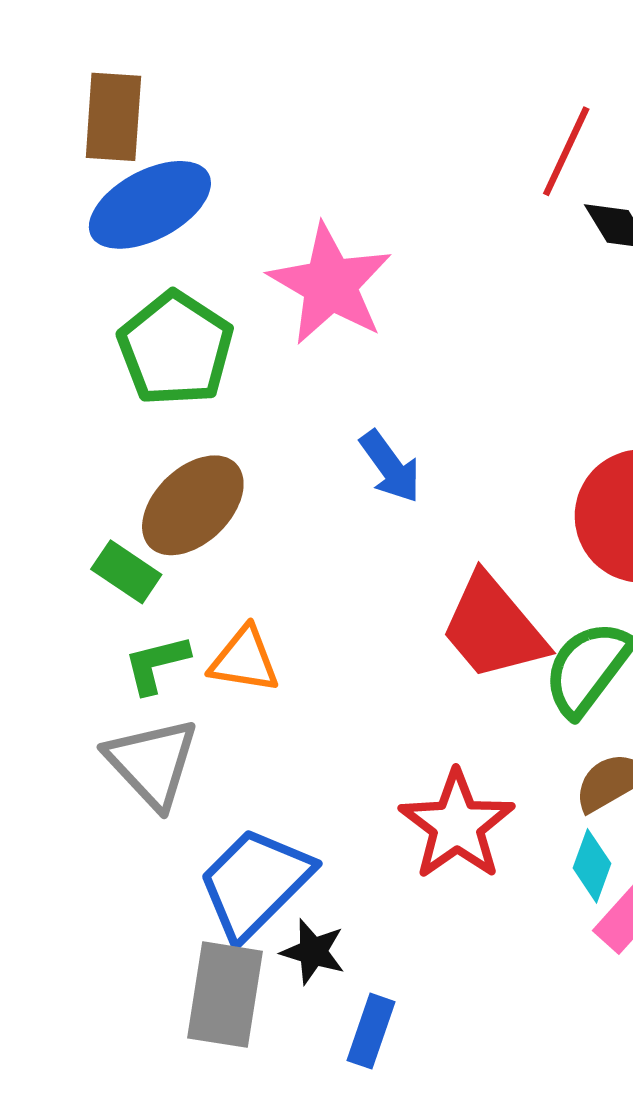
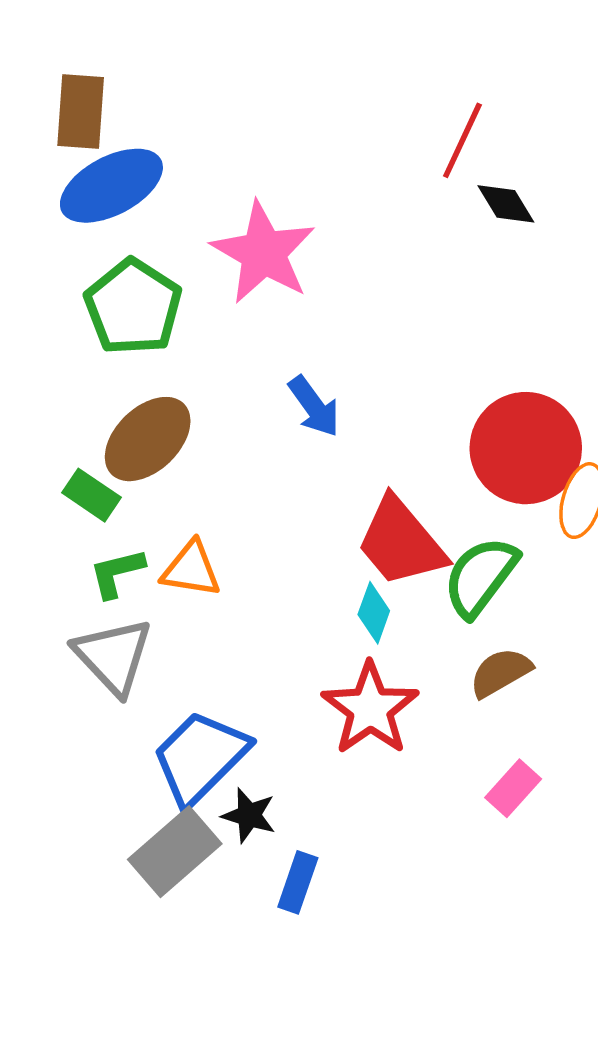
cyan diamond: (592, 866) -> (374, 613), moved
gray rectangle: (225, 995) -> (175, 852), turned 40

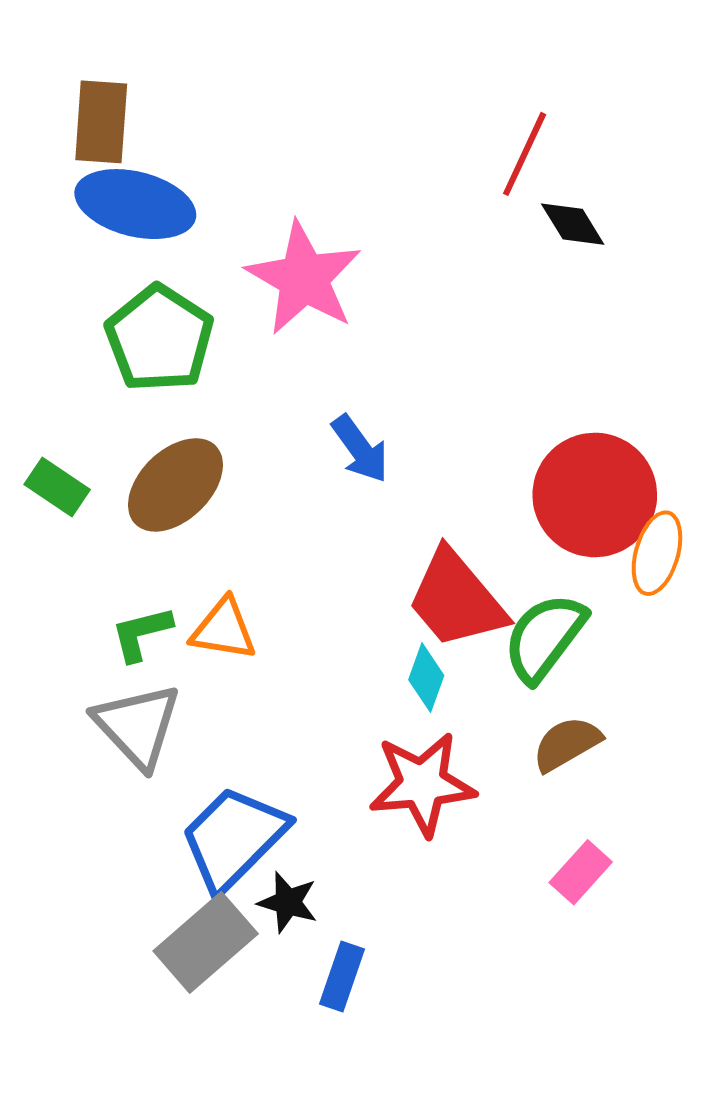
blue ellipse: (111, 186) -> (135, 204), turned 42
green rectangle: (92, 495) -> (57, 487), moved
red star: (370, 709) -> (422, 784), turned 30

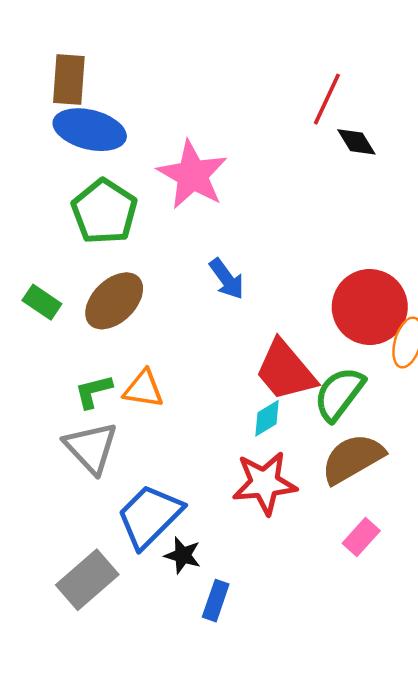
cyan diamond: (426, 678) -> (267, 418), turned 39
brown semicircle: (567, 744) -> (353, 459), size x1.5
gray rectangle: (206, 942) -> (87, 580), moved

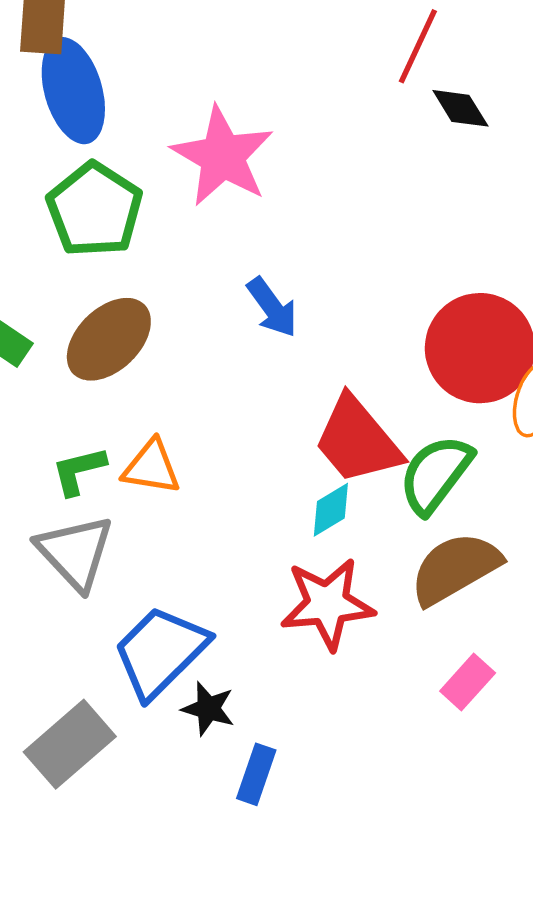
blue ellipse: (90, 130) -> (73, 91), turned 60

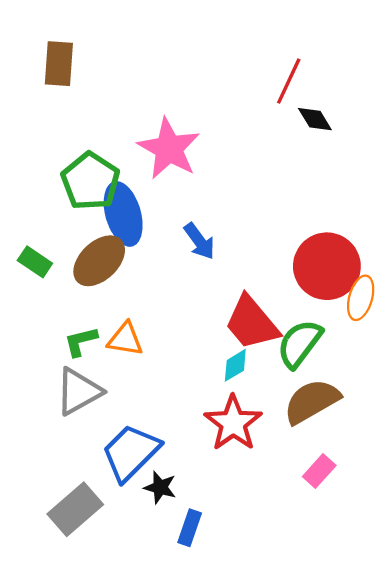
blue ellipse: (73, 91) -> (123, 214), moved
gray triangle: (75, 552) -> (78, 392), turned 44
red star: (327, 604) -> (233, 423), turned -30

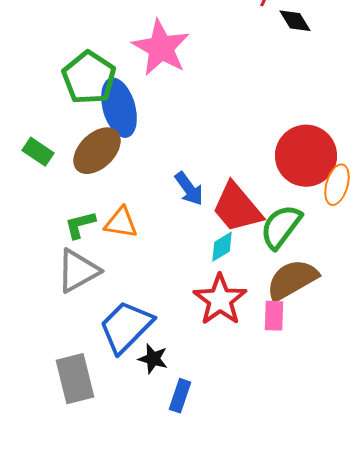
blue arrow: (199, 241) -> (189, 189), moved
pink rectangle: (319, 471) -> (274, 316), moved, turned -40
gray rectangle: (75, 509) -> (75, 379), turned -63

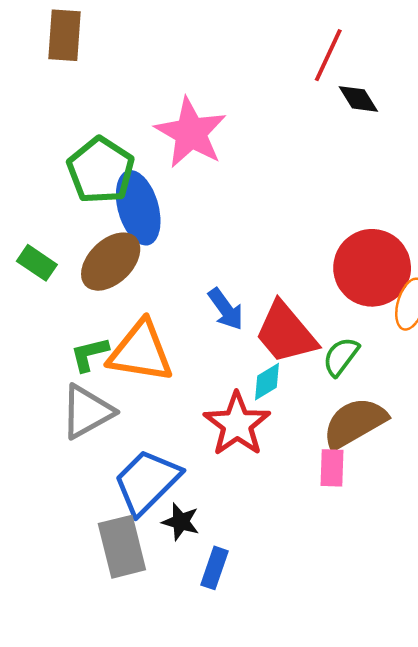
orange triangle: (121, 223) -> (141, 352), size x1.6
green semicircle: (281, 227) -> (341, 357), size x0.7
red star: (220, 300) -> (237, 424), moved
gray rectangle: (75, 379) -> (122, 547), moved

